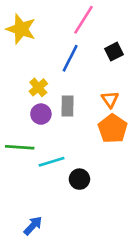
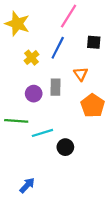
black square: (114, 52) -> (94, 42), turned 32
yellow cross: (38, 87) -> (31, 58), moved
orange triangle: (110, 99) -> (81, 74), moved

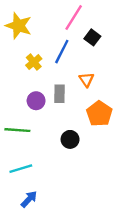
black square: (94, 42) -> (92, 37), moved, turned 32
cyan line: (42, 133) -> (21, 169), moved
black circle: (65, 147) -> (70, 139), moved

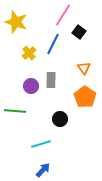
orange triangle: (86, 80) -> (84, 68), moved
cyan line: (21, 169) -> (41, 144), moved
blue arrow: (29, 199) -> (43, 170), moved

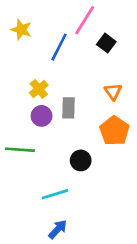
yellow star: (16, 22) -> (21, 30), size x0.7
blue line: (53, 44) -> (59, 47), moved
yellow cross: (29, 53) -> (39, 89), moved

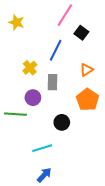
blue line: (59, 47) -> (56, 50), moved
orange triangle: (113, 92) -> (87, 70), turned 32
purple circle: (42, 116) -> (33, 98), moved

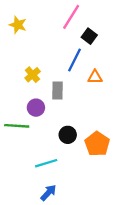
blue line: (56, 50) -> (75, 60), moved
orange triangle: (87, 70) -> (95, 77), turned 32
orange pentagon: (88, 100) -> (97, 144), moved

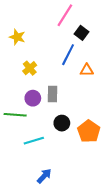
yellow star: (18, 25) -> (17, 37), moved
gray rectangle: (58, 91) -> (52, 94), moved
cyan line: (46, 163) -> (34, 141), moved

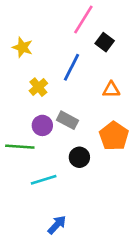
blue line: (68, 55) -> (71, 67), moved
gray rectangle: (52, 94) -> (68, 120), turned -63
orange pentagon: (89, 131) -> (114, 136), moved

